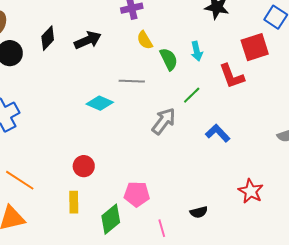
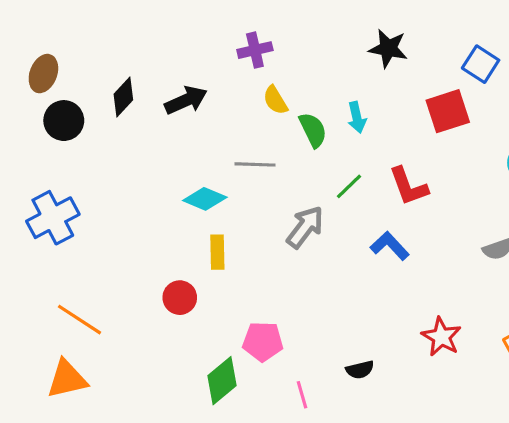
red L-shape: (232, 76) -> (409, 186), moved
yellow rectangle: (74, 202) -> (217, 252), moved

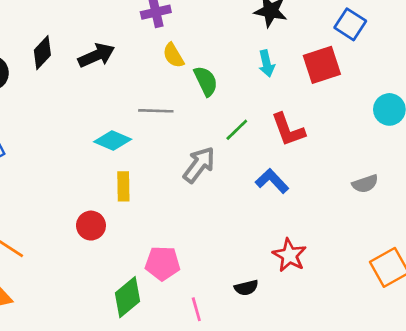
cyan arrow: (357, 117) -> (267, 64), moved
red star: (441, 337) -> (289, 255), moved

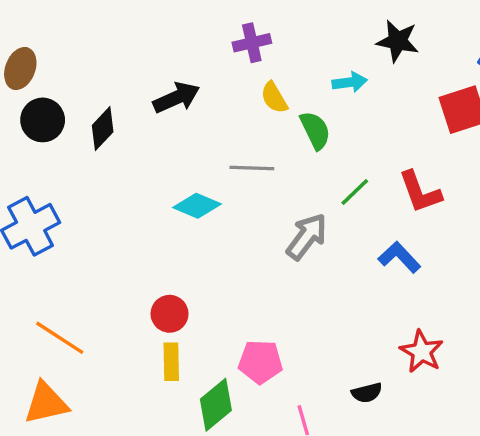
black diamond: (42, 53) -> (103, 129), moved
cyan arrow: (267, 64) -> (350, 82), moved, turned -85
yellow rectangle: (123, 186) -> (171, 362), moved

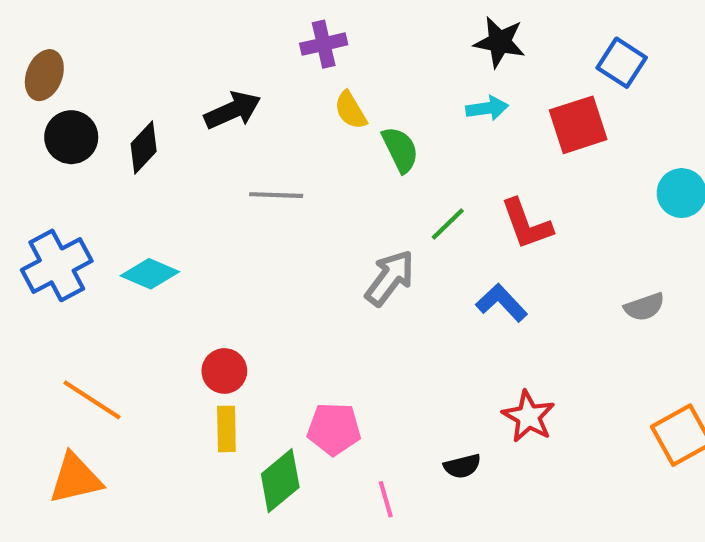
cyan arrow: (350, 82) -> (487, 108), moved
gray line: (252, 168) -> (276, 195), moved
cyan diamond: (197, 206) -> (150, 274), moved

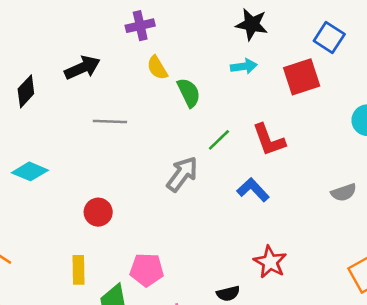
red circle: (224, 371) -> (98, 212), moved

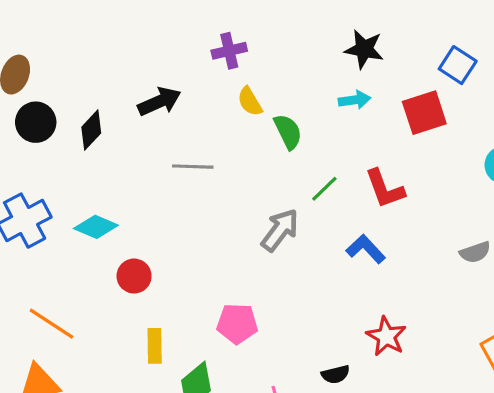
red circle: (98, 212) -> (134, 276), moved
pink pentagon: (147, 270) -> (237, 324), moved

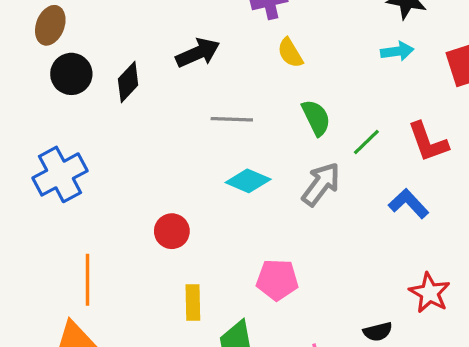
green semicircle: (288, 132) -> (316, 118), moved
cyan diamond: (96, 227) -> (248, 181), moved
orange line: (52, 324) -> (88, 280), turned 57

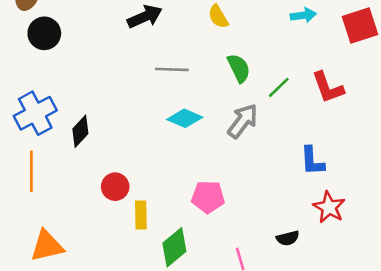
black diamond: (128, 82) -> (80, 131), moved
blue L-shape: (409, 204) -> (312, 161), moved, turned -140
red circle: (172, 231) -> (115, 187), moved
orange line: (88, 280) -> (31, 171), moved

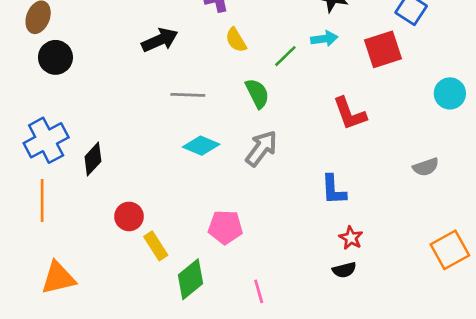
green line: (279, 87) -> (285, 56), moved
red star: (329, 207) -> (351, 238), size x0.7
yellow rectangle: (141, 215) -> (156, 246), turned -32
black semicircle: (288, 238) -> (344, 270), moved

